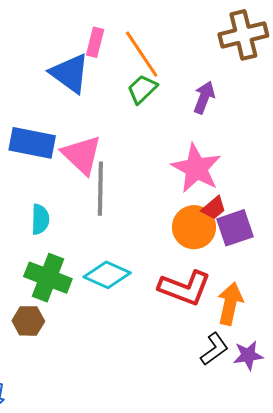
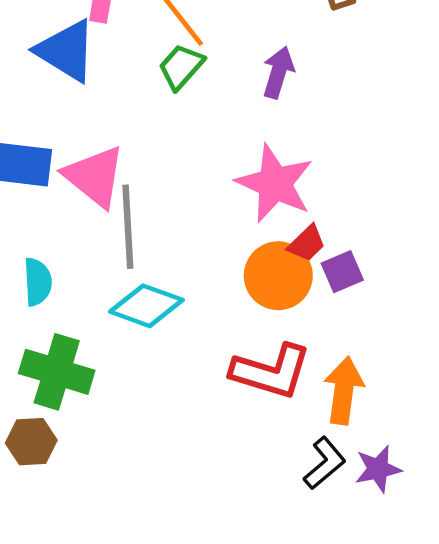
purple square: (235, 228) -> (342, 272), size x0.7
cyan diamond: (107, 275) -> (146, 306), moved

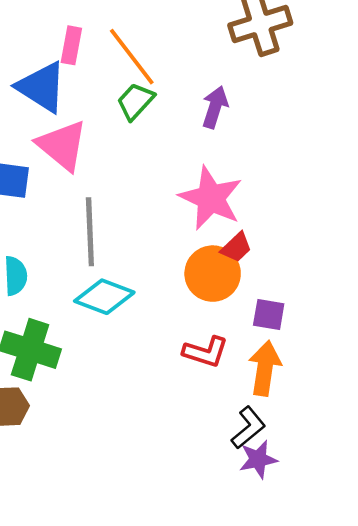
pink triangle: (95, 176) -> (62, 145), moved
purple square: (342, 272) -> (269, 314), moved, turned 32
red L-shape: (271, 371) -> (206, 352), size x0.7
purple star: (378, 469) -> (258, 459), moved

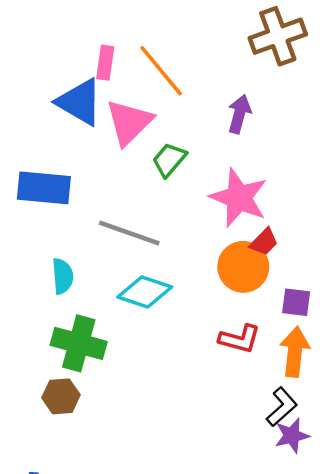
green trapezoid: (135, 101) -> (169, 160), moved
pink triangle: (62, 145) -> (129, 122), moved, turned 38
gray line: (90, 232) -> (129, 233), turned -66

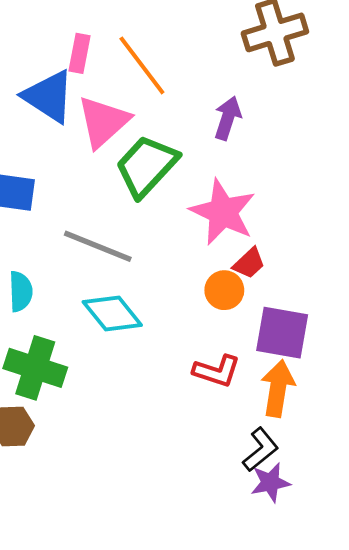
green trapezoid: (169, 160) -> (147, 166), size x1.6
orange circle: (243, 267) -> (224, 290), size x0.7
cyan diamond: (145, 292) -> (112, 313), turned 30
purple square: (296, 302) -> (282, 333), size x1.6

